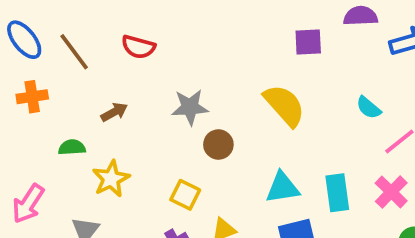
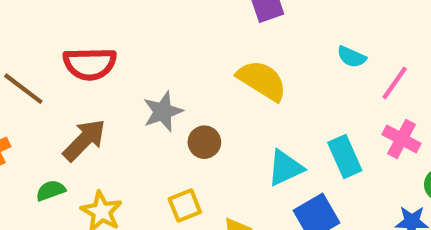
red semicircle: (138, 47) -> (90, 64), size x1.4
brown arrow: (114, 112) -> (84, 140), size x1.6
yellow square: (185, 195) -> (185, 205), turned -32

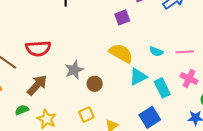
cyan semicircle: (352, 57) -> (156, 51), moved
pink line: (395, 83) -> (185, 52), turned 54
cyan triangle: (285, 168) -> (138, 77), moved

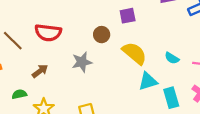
purple square: (122, 17) -> (128, 16), moved
brown circle: (95, 84) -> (102, 35), moved
brown arrow: (37, 85) -> (40, 71), size x0.7

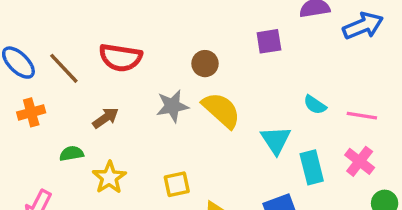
purple square: (128, 16) -> (269, 41), moved
yellow semicircle: (134, 53) -> (221, 110), moved
cyan triangle: (148, 81) -> (276, 140), turned -48

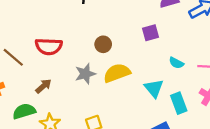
purple square: (269, 41) -> (151, 33), moved
yellow semicircle: (221, 110) -> (117, 73), turned -56
green semicircle: (72, 153) -> (24, 111), size x1.5

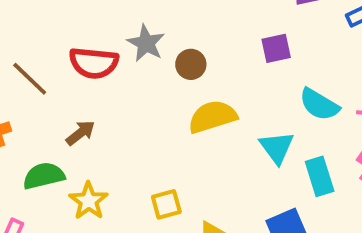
cyan semicircle: (176, 63) -> (319, 104), size x1.5
gray star: (85, 74) -> (146, 43), moved, turned -30

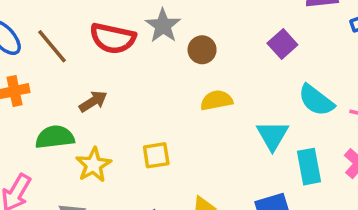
purple square: (276, 48) -> (282, 44), turned -36
yellow semicircle: (212, 117) -> (216, 100), size x0.7
yellow square: (166, 204) -> (156, 155), moved

